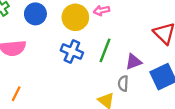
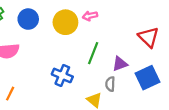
blue cross: (72, 52) -> (62, 75), moved

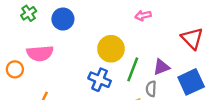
pink arrow: (90, 16) -> (143, 16), moved
yellow circle: (65, 22) -> (111, 49), moved
green line: (93, 53) -> (133, 69), moved

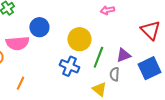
blue circle: (63, 19) -> (39, 27), moved

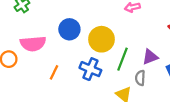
blue circle: (39, 27) -> (69, 29), moved
orange line: (20, 83) -> (54, 72), moved

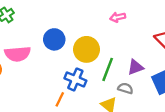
orange line: (54, 72) -> (60, 99), moved
gray semicircle: (140, 78) -> (125, 88), turned 104

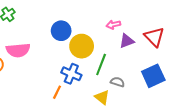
pink arrow: (118, 17) -> (113, 25), moved
blue circle: (54, 39) -> (61, 31), moved
purple triangle: (135, 67) -> (127, 41), moved

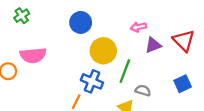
blue circle: (61, 31) -> (81, 22), moved
blue square: (153, 76) -> (183, 84), size x0.7

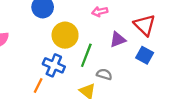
purple triangle: (153, 45) -> (118, 40), moved
blue square: (183, 84) -> (145, 55), moved, turned -36

